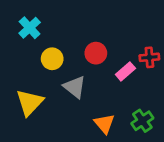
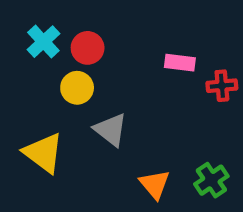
red circle: (96, 53) -> (88, 48), moved
pink rectangle: (125, 71) -> (180, 63), moved, turned 48
yellow triangle: (30, 102) -> (43, 153), turned -36

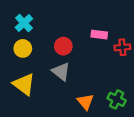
red circle: (88, 48) -> (63, 46), moved
yellow circle: (77, 88) -> (23, 48), moved
green cross: (211, 180) -> (117, 99), turned -30

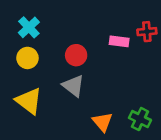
red cross: (122, 47) -> (147, 32), moved

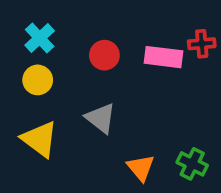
pink rectangle: (119, 41) -> (164, 57), size x1.4
red circle: (76, 55) -> (104, 55), moved

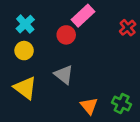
red cross: (202, 44) -> (128, 28), turned -35
pink rectangle: (164, 57) -> (83, 16), moved, turned -50

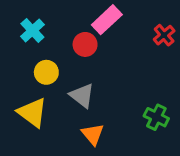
yellow circle: (24, 51) -> (46, 72), moved
green cross: (122, 104) -> (156, 117), moved
orange triangle: (89, 106) -> (93, 134), moved

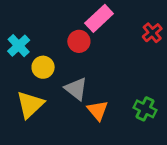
cyan cross: (32, 30) -> (19, 46), moved
yellow triangle: (32, 113) -> (30, 105), turned 40
orange triangle: (93, 134) -> (98, 110), moved

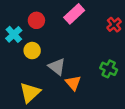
red circle: (79, 41) -> (36, 20), moved
yellow triangle: (30, 105) -> (30, 93), moved
green cross: (145, 109) -> (109, 69), moved

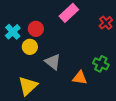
red circle: (36, 20) -> (36, 29), moved
orange triangle: (73, 83) -> (80, 78), moved, turned -42

